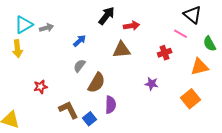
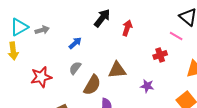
red arrow: (132, 26) -> (127, 28), turned -63
brown triangle: (122, 50) -> (117, 70), moved
red star: (41, 87) -> (41, 77), moved, size x1.5

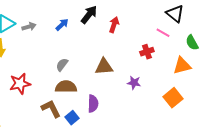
blue arrow: (75, 43) -> (62, 25), moved
red star: (41, 77) -> (20, 84), moved
brown semicircle: (92, 85) -> (66, 87), moved, turned -120

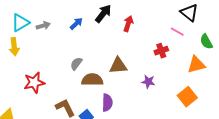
brown semicircle: (66, 87) -> (92, 80), moved

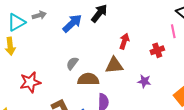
blue arrow: (76, 24) -> (72, 23), size x1.5
red arrow: (128, 24) -> (124, 41), moved
gray arrow: (43, 26) -> (39, 15), moved
pink line: (177, 32) -> (173, 31), turned 48

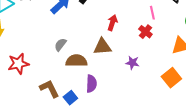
pink line: (173, 31) -> (152, 13), moved
red cross: (157, 50) -> (145, 32), turned -32

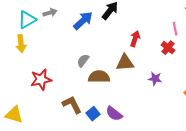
purple semicircle: (91, 84) -> (114, 114), moved, turned 126

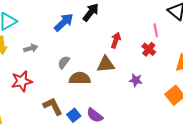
gray arrow: (50, 13) -> (31, 48), moved

